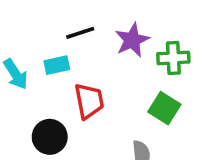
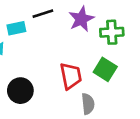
cyan rectangle: (57, 65) -> (16, 28), moved
red trapezoid: (89, 101) -> (71, 76), moved

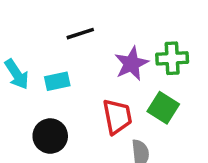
purple star: (81, 19) -> (131, 64), moved
cyan rectangle: (16, 28) -> (57, 81), moved

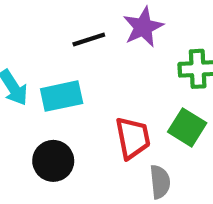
purple star: (131, 64) -> (143, 27), moved
cyan rectangle: (57, 81) -> (62, 96), size x1.4

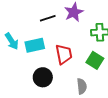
red trapezoid: (133, 138) -> (64, 54), moved
black circle: (53, 161) -> (43, 77), moved

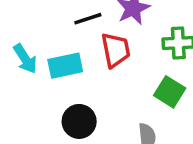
red trapezoid: (64, 54) -> (116, 50), moved

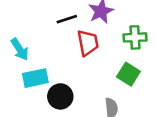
cyan rectangle: (65, 66) -> (35, 78), moved

